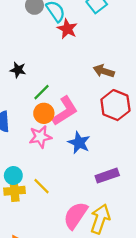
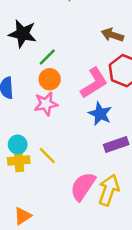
black star: (18, 70) -> (23, 34), size x1.6
pink L-shape: (65, 111) -> (94, 83), moved
blue star: (79, 143) -> (100, 114), moved

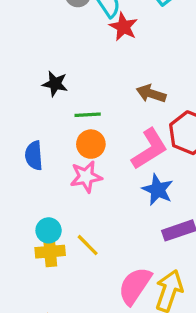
black star: (23, 34) -> (55, 84), size x0.7
brown arrow: (112, 35) -> (151, 94), moved
green line: (47, 57) -> (88, 115), turned 42

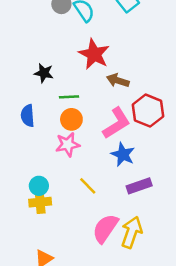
red star: (123, 27) -> (94, 54), moved, size x1.4
blue semicircle: (34, 155) -> (28, 116), moved
yellow line: (88, 245) -> (88, 186), moved

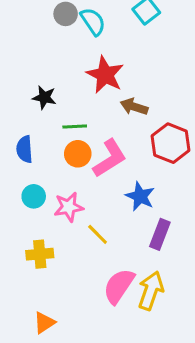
pink L-shape: (117, 123) -> (110, 158), moved
pink star: (68, 144) -> (69, 207), moved
cyan circle: (39, 186) -> (34, 196), moved
purple rectangle: (139, 186) -> (160, 234), turned -50

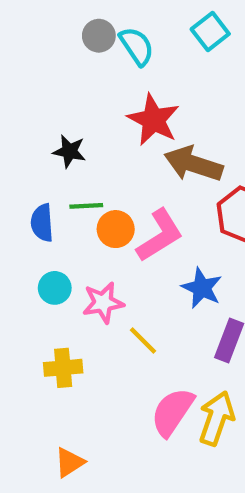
brown arrow: (134, 107) -> (193, 164), size x1.5
green line: (75, 126) -> (86, 206), moved

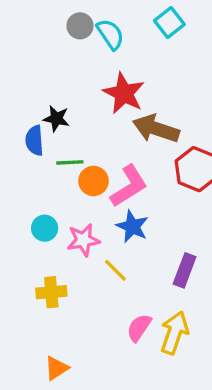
blue semicircle: (42, 223) -> (34, 140), moved
blue star: (202, 288) -> (132, 226), moved
pink semicircle: (172, 412) -> (139, 328), size x0.7

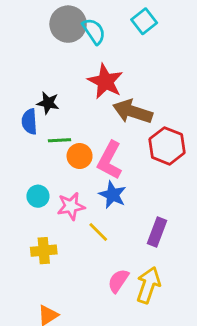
gray circle: (80, 26) -> (68, 24), size x1.6
pink L-shape: (129, 186) -> (110, 160), turned 150

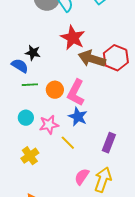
blue semicircle: (29, 122) -> (20, 66), turned 126
green line: (59, 140) -> (30, 85), moved
red hexagon: (167, 146) -> (116, 58), moved
yellow cross: (44, 251) -> (30, 156), turned -30

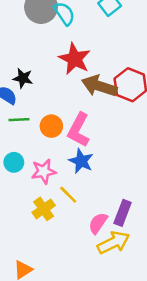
purple rectangle: (109, 143) -> (123, 213), moved
yellow cross: (30, 156) -> (44, 209), moved
pink semicircle: (82, 177) -> (98, 223), moved
yellow arrow: (103, 180) -> (113, 243), turned 45

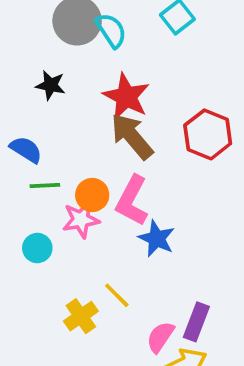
black star: (23, 78) -> (51, 85), moved
brown arrow: (99, 86) -> (132, 136), moved, turned 32
blue star: (81, 161) -> (157, 239), moved
pink star: (44, 171) -> (81, 220), moved

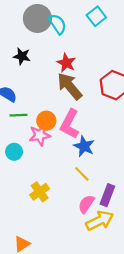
red star: (126, 97) -> (66, 63), size x0.7
yellow line: (117, 295) -> (82, 174), moved

